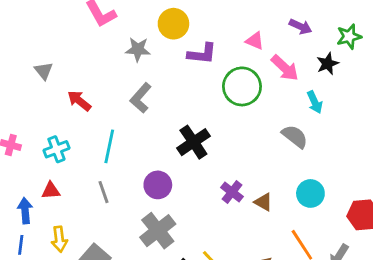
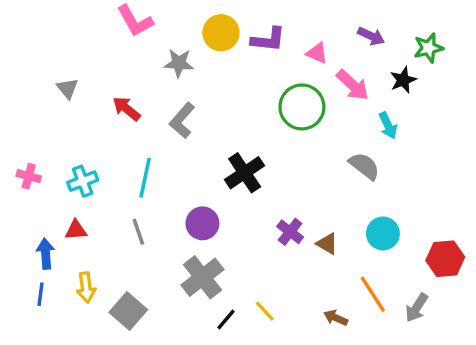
purple L-shape: (202, 54) -> (268, 39), moved
red arrow: (79, 101) -> (127, 109), moved

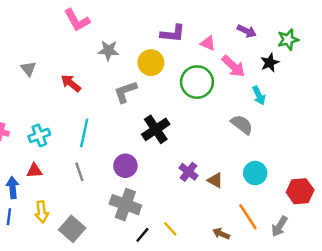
yellow circle: (221, 33) -> (151, 63), moved
gray L-shape: (182, 120) -> (125, 92), moved, turned 30
gray cross: (202, 277) -> (125, 205), turned -32

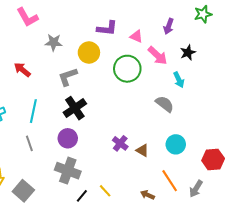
purple arrow: (247, 31) -> (169, 26), turned 84
green star: (288, 40) -> (203, 14), moved
black cross: (156, 129) -> (75, 108), moved

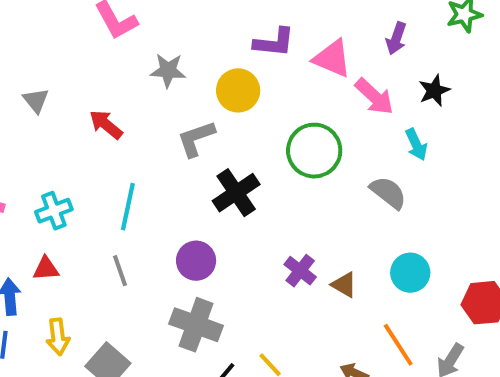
pink triangle: (136, 36) -> (332, 58), size x1.5
green circle: (127, 69) -> (314, 151), moved
black cross: (75, 108) -> (236, 193), moved

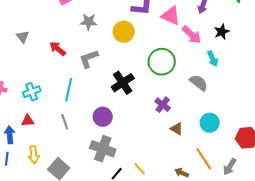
gray L-shape: (196, 139) -> (89, 59), moved
purple cross: (300, 271) -> (163, 105), moved

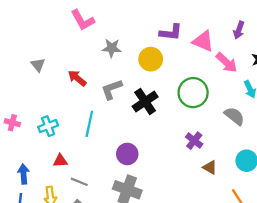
black cross: (123, 83) -> (145, 102), moved
red triangle: (28, 121) -> (60, 161), moved
gray line: (65, 122) -> (79, 182), moved, turned -49

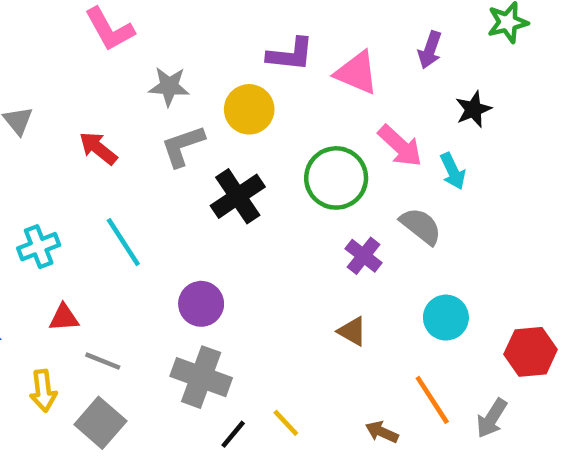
pink arrow: (227, 62) -> (400, 146), moved
gray L-shape: (112, 89) -> (183, 146), moved
cyan line: (89, 124) -> (123, 242), turned -45
purple cross: (194, 141) -> (364, 256), moved
brown triangle: (210, 167) -> (352, 331), moved

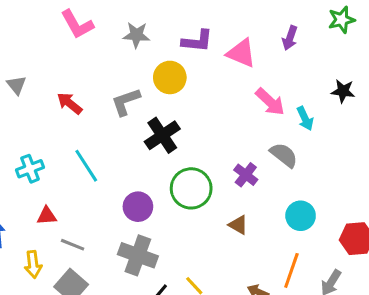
gray star: (169, 86) -> (136, 35), moved
black star: (473, 109) -> (343, 91), moved, turned 30
green circle: (336, 178) -> (191, 188), moved
orange line: (432, 400) -> (291, 270), turned 52

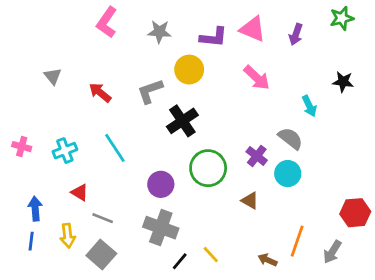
pink L-shape: (77, 24) -> (107, 22), turned 64
pink triangle: (241, 53) -> (253, 29), moved
pink arrow: (270, 102) -> (257, 78), moved
red triangle: (47, 216) -> (80, 192), turned 36
cyan circle: (301, 216) -> (288, 174), moved

